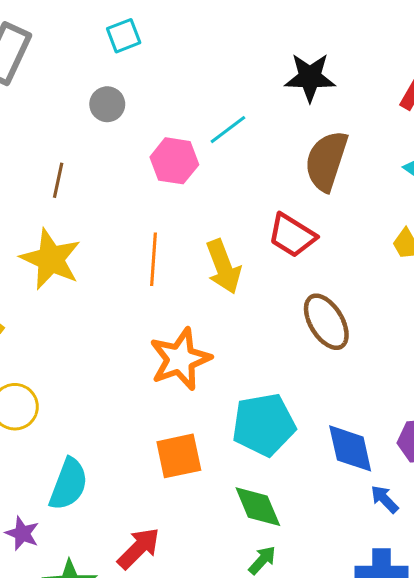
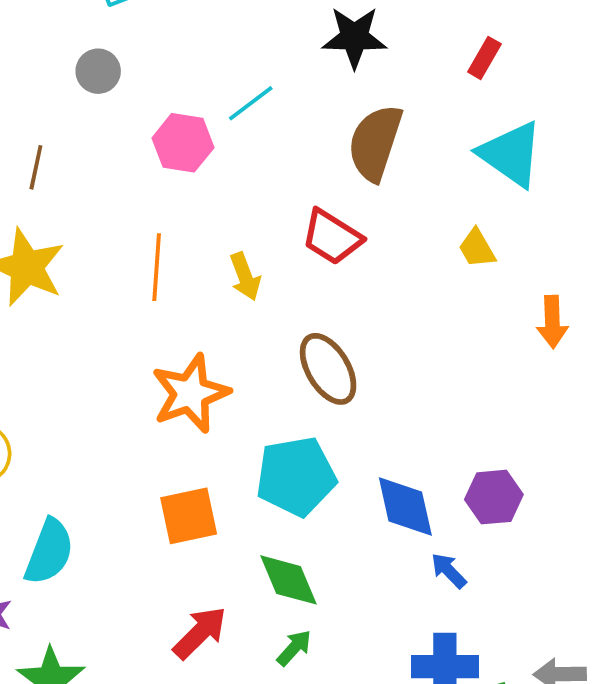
yellow arrow: (223, 267) -> (245, 277), size x0.7
brown ellipse: (326, 322) -> (328, 369), moved
red arrow: (139, 548) -> (200, 633), moved

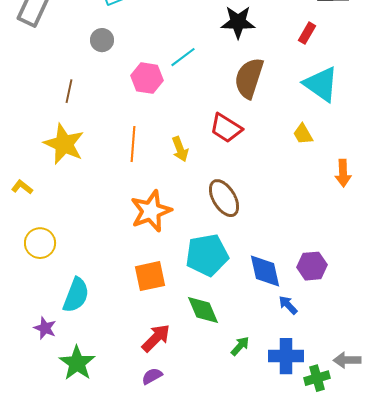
green arrow: (294, 648) -> (240, 346), moved

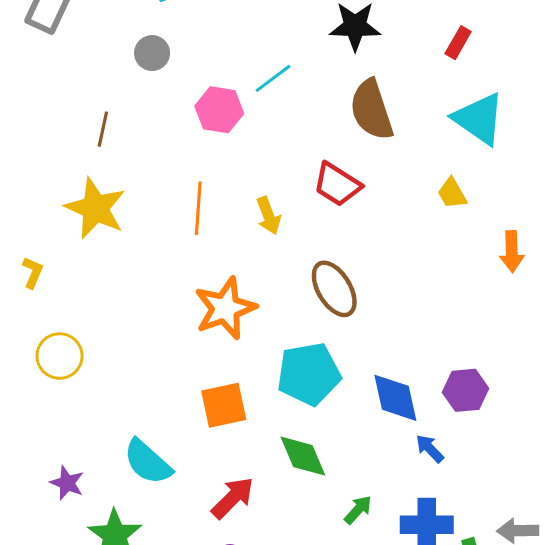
brown semicircle: (249, 78) -> (371, 110), turned -36
yellow L-shape: (22, 187) -> (33, 272), turned 75
cyan semicircle: (76, 295) -> (148, 462), moved, turned 111

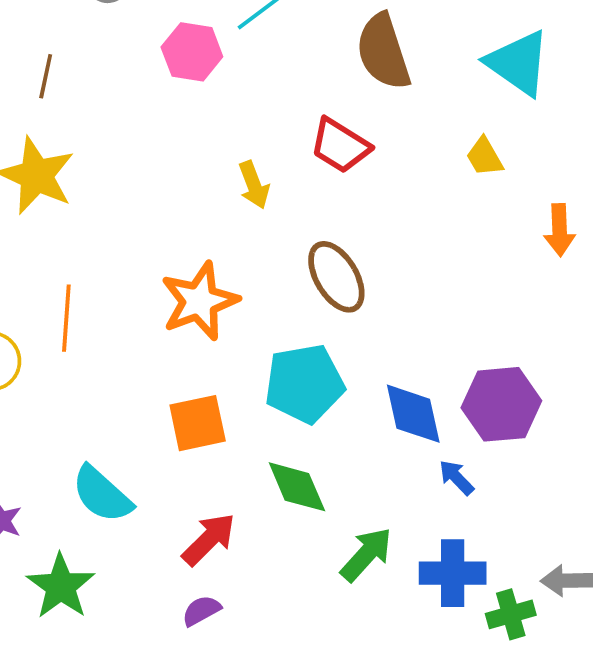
orange line: (198, 208) -> (66, 318), moved
purple hexagon: (466, 390) -> (501, 404), size x1.4
green arrow: (358, 510) -> (366, 554), size x1.5

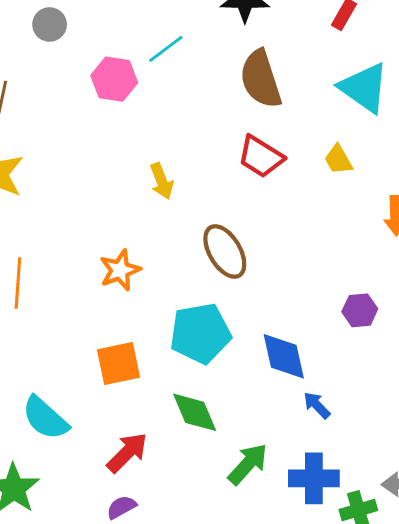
red trapezoid: (340, 146) -> (261, 157), moved
orange star: (199, 301) -> (120, 270), size x0.7
purple hexagon: (501, 404) -> (360, 310), moved, size x0.6

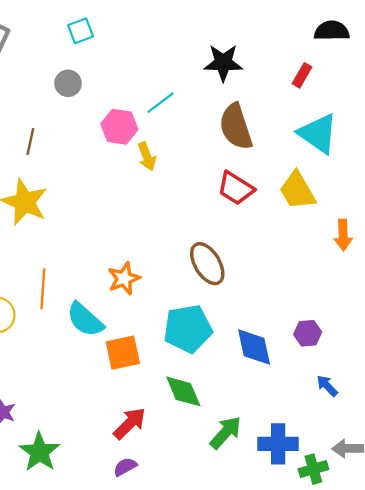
yellow trapezoid: (338, 160) -> (297, 191), size x1.6
yellow arrow: (162, 181) -> (147, 156), moved
purple hexagon: (360, 310) -> (308, 333), moved
blue arrow: (317, 405) -> (327, 386), moved
cyan semicircle: (45, 418) -> (85, 320), moved

